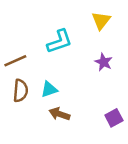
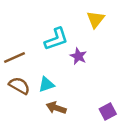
purple star: (104, 62) -> (78, 56), moved
brown semicircle: (21, 91) -> (19, 86), turned -65

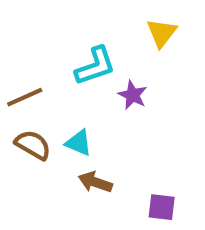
cyan triangle: (46, 84) -> (79, 143), turned 42
purple square: (108, 111) -> (162, 207), moved, turned 35

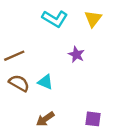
cyan L-shape: (95, 66) -> (55, 19), moved, turned 50
brown arrow: (95, 182) -> (45, 119), moved, turned -54

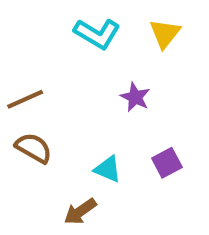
cyan triangle: (45, 82) -> (108, 169), moved
purple square: (93, 119) -> (167, 163), moved, turned -35

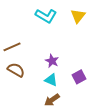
purple star: (135, 97) -> (52, 61), moved
brown arrow: (80, 211) -> (52, 100), moved

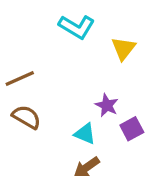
yellow triangle: (78, 16) -> (123, 48), moved
purple star: (52, 61) -> (107, 105), moved

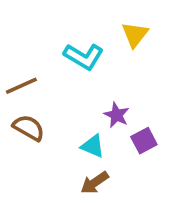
cyan L-shape: (77, 27) -> (84, 56), moved
yellow triangle: (123, 48) -> (135, 34), moved

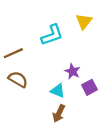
cyan L-shape: (84, 56) -> (52, 35), turned -50
brown arrow: (95, 183) -> (59, 113), turned -30

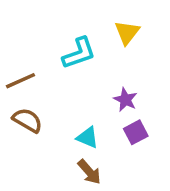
purple star: (72, 71) -> (125, 100), moved
brown arrow: (59, 113) -> (89, 172), turned -66

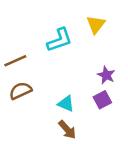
purple star: (125, 100) -> (106, 75), moved
brown semicircle: (27, 120) -> (20, 91), turned -55

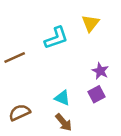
brown semicircle: (20, 91) -> (20, 113), moved

